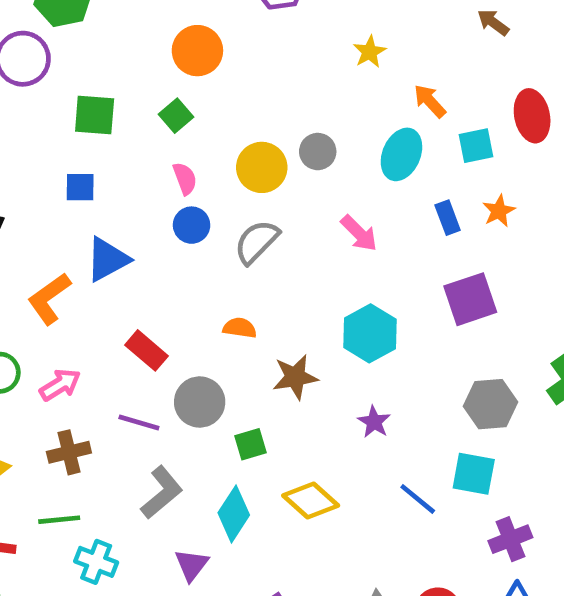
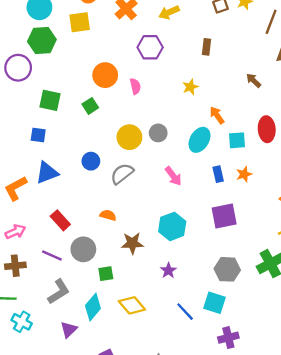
pink semicircle: (185, 179) -> (135, 86), moved

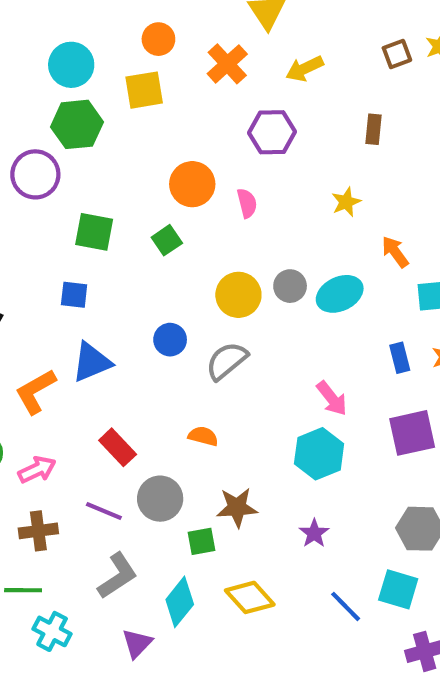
cyan ellipse: (199, 140) -> (340, 294), moved, turned 35
pink arrow: (173, 176) -> (332, 398), moved
brown star: (132, 243) -> (237, 507), moved

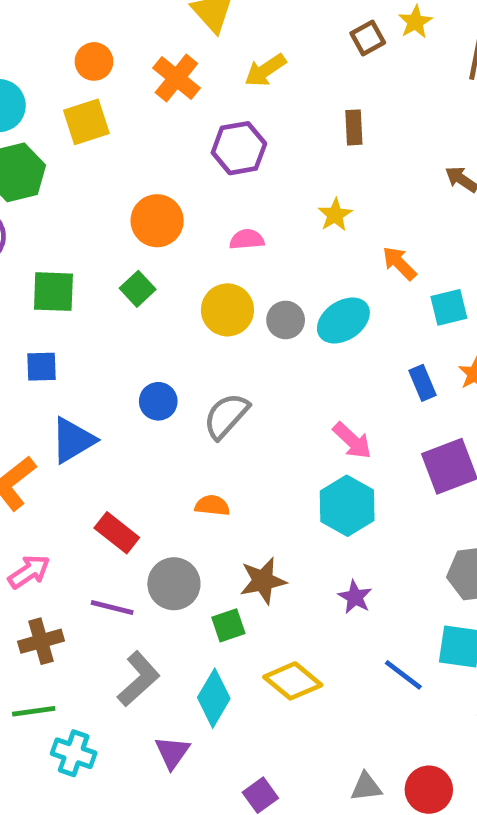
pink semicircle: (247, 203) -> (247, 239), moved, turned -72
yellow circle: (238, 295) -> (227, 310), moved

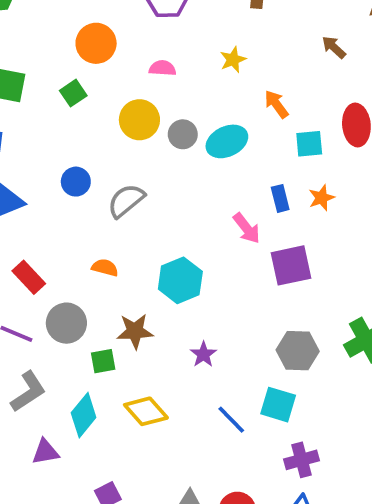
pink arrow: (352, 441) -> (247, 228), moved
cyan hexagon: (347, 506) -> (180, 280), moved
purple triangle: (172, 752) -> (45, 452), turned 36

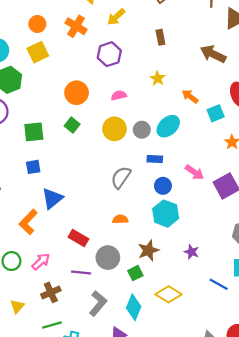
brown arrow: (334, 47) -> (213, 54), size x1.6
blue circle: (76, 182) -> (163, 186), moved
blue rectangle: (280, 198) -> (155, 159), moved, turned -56

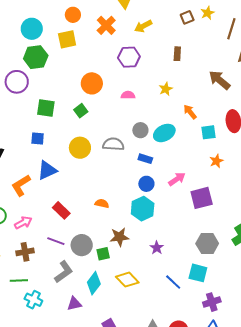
yellow circle: (115, 129) -> (80, 148), moved
pink arrow: (194, 172) -> (177, 179), turned -84
gray semicircle: (121, 177) -> (113, 144), moved, turned 45
gray circle: (108, 258) -> (82, 245), moved

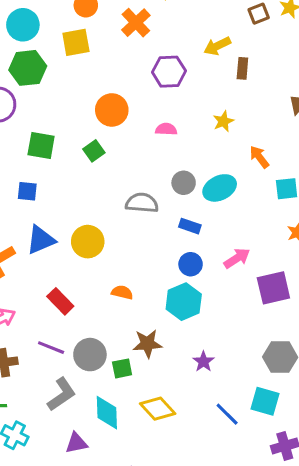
yellow arrow: (143, 26) -> (217, 46), moved
yellow circle: (80, 148) -> (88, 242), moved
cyan diamond: (94, 283) -> (107, 413), turned -40

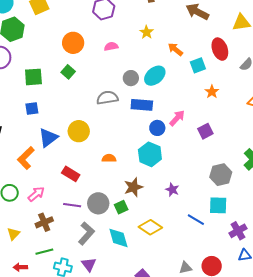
blue rectangle: (190, 226) -> (142, 105), size x1.5
blue circle: (191, 264) -> (157, 128), moved
purple square: (273, 288) -> (205, 131), size x0.7
purple triangle: (76, 443) -> (89, 264), moved, turned -42

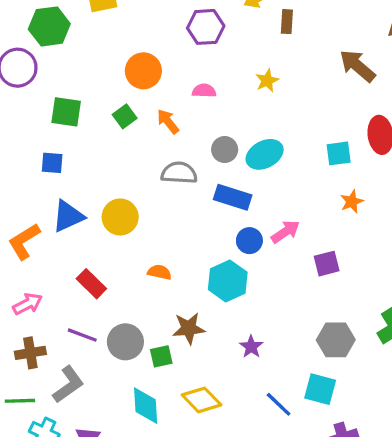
orange arrow: (175, 49) -> (168, 122), moved
gray L-shape: (86, 233) -> (68, 384), moved

